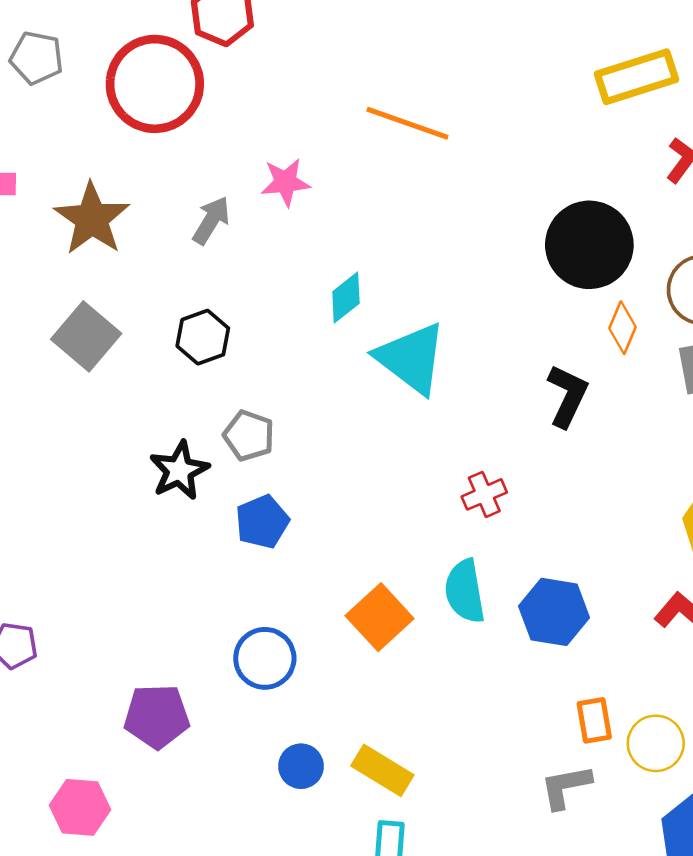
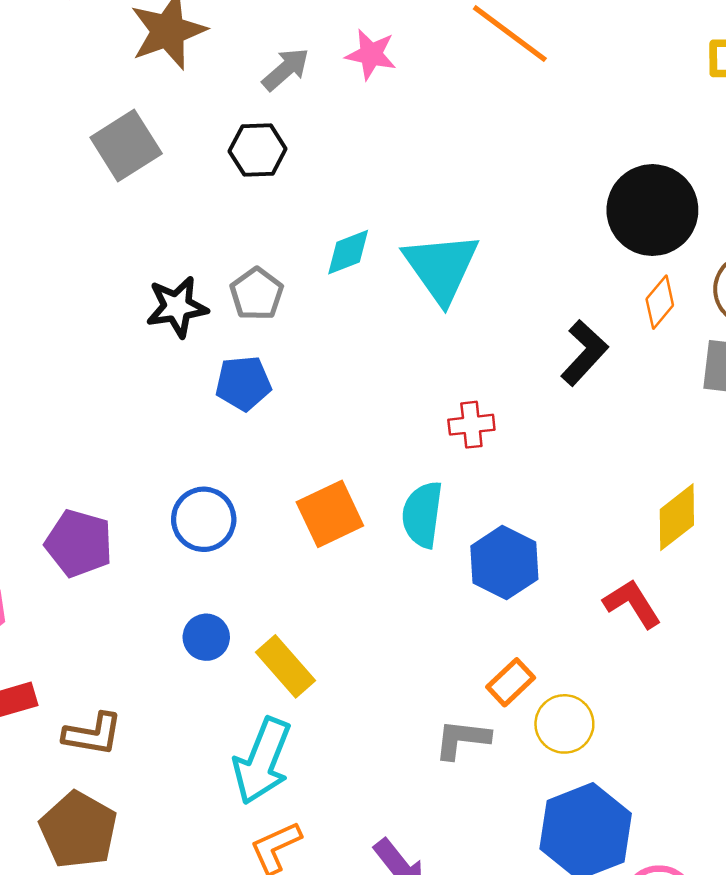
cyan diamond: (346, 298) -> (348, 252), moved
black hexagon: (203, 337) -> (258, 150), moved
orange rectangle: (594, 720) -> (511, 682), turned 39

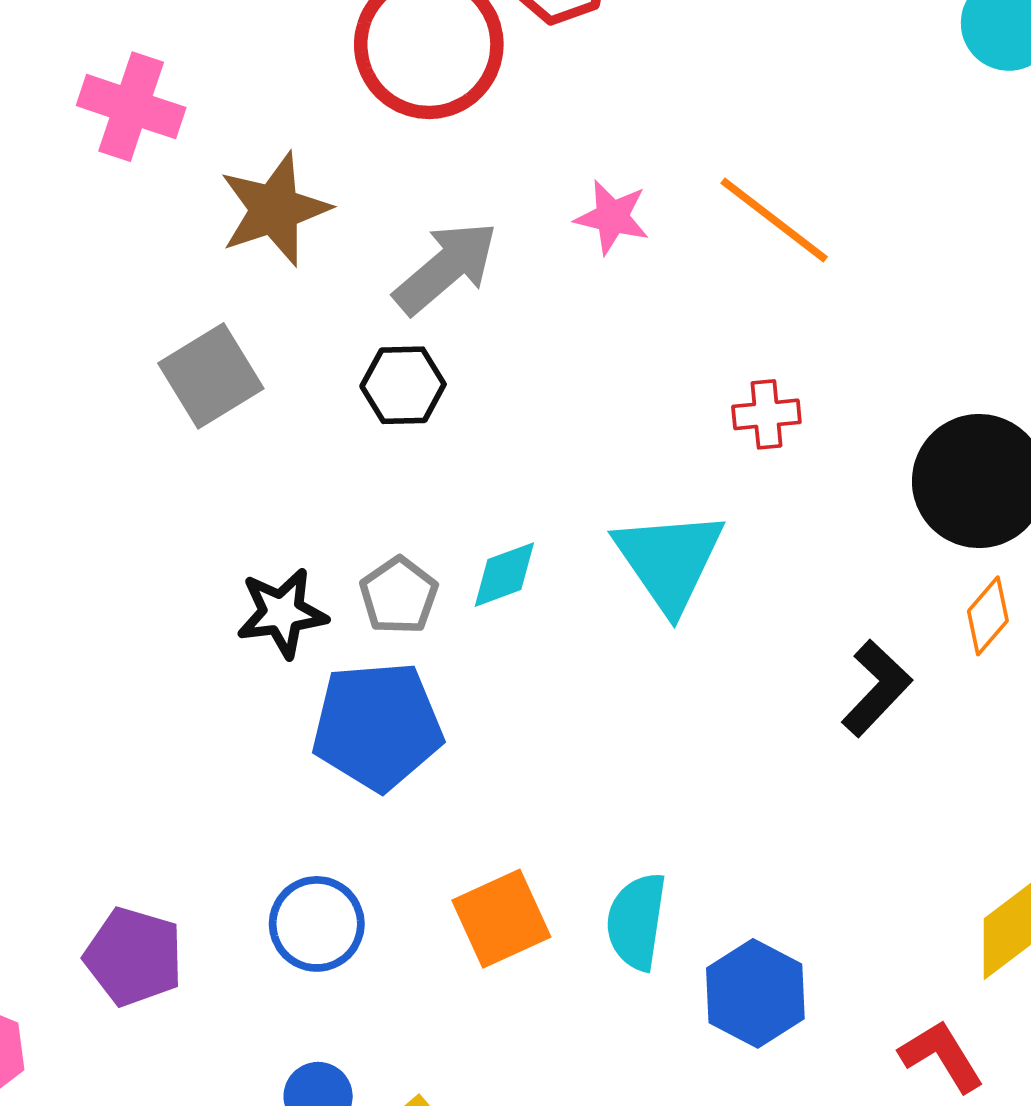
pink star: (371, 54) -> (612, 217), moved
gray arrow: (286, 69) -> (446, 268), size x1.5
cyan diamond: (348, 252) -> (504, 575), moved
blue pentagon: (243, 383) -> (377, 726), size x1.6
red cross: (471, 425) -> (766, 414), moved

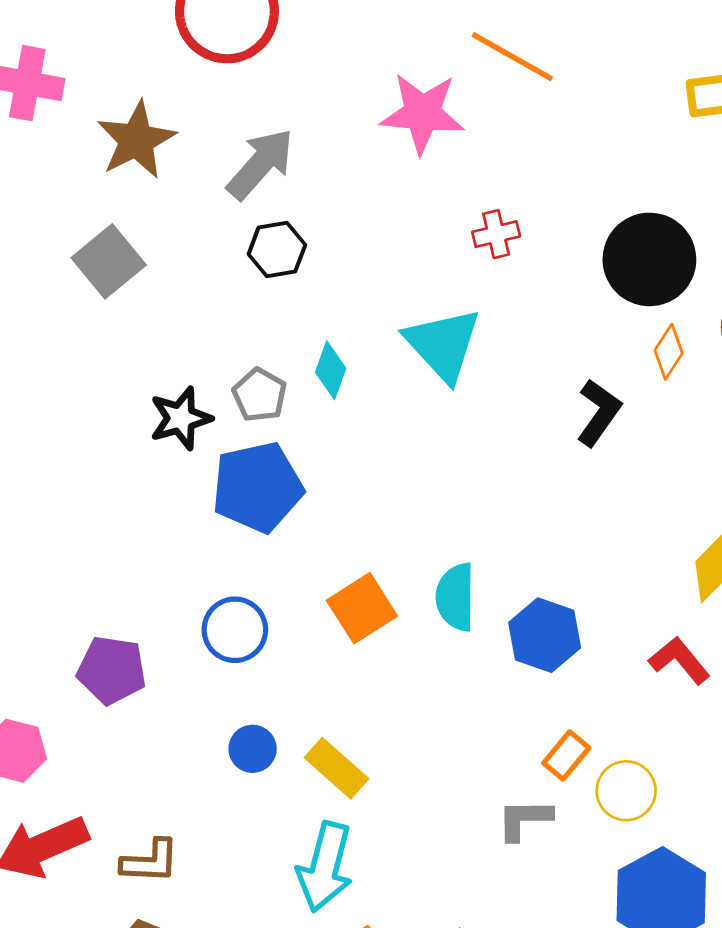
pink star: (612, 217) -> (422, 113), moved, size x1.6
orange line: (774, 220) -> (512, 57), moved
black hexagon: (403, 385) -> (277, 250), moved
cyan diamond: (504, 575) -> (331, 370), turned -42

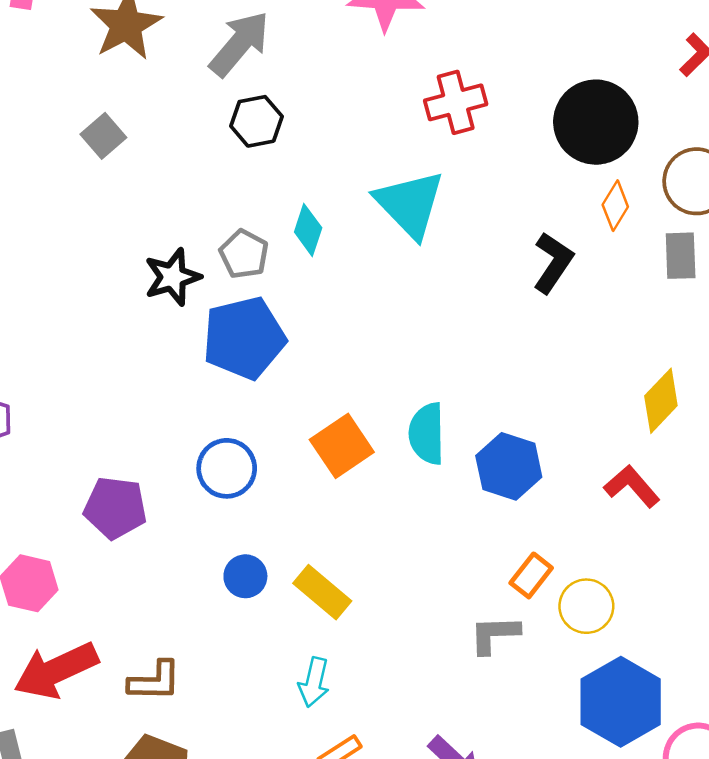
red cross: (496, 234) -> (456, 102), size x1.4
gray square: (109, 261) -> (103, 136), size x0.7
cyan arrow: (325, 867) -> (314, 682), size x0.6

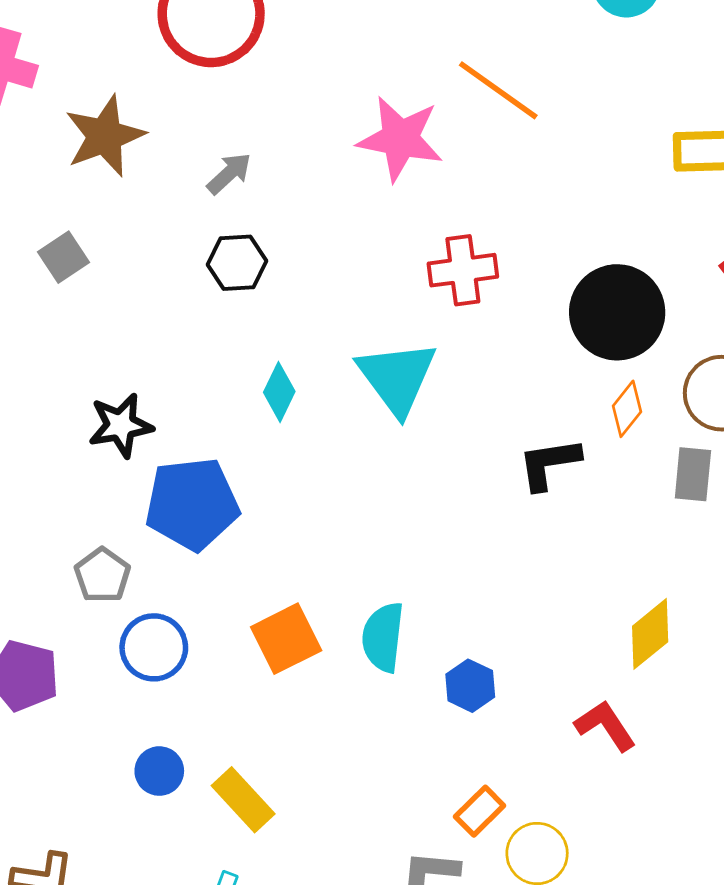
gray arrow: (239, 44) -> (229, 173), size x0.6
gray pentagon: (244, 254) -> (102, 575), moved
black L-shape: (553, 263) -> (549, 464), turned -140
blue hexagon: (509, 466) -> (470, 686), size x0.7

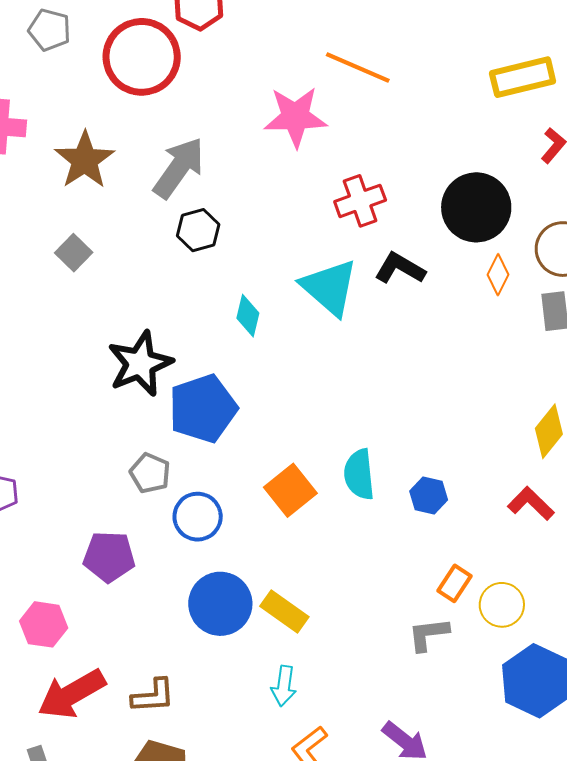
gray arrow: (229, 173) -> (179, 168), size x1.8
black star: (121, 425) -> (140, 364), size x1.4
black L-shape: (549, 464) -> (400, 268), moved, turned 51
blue circle: (159, 771) -> (220, 604), size x1.8

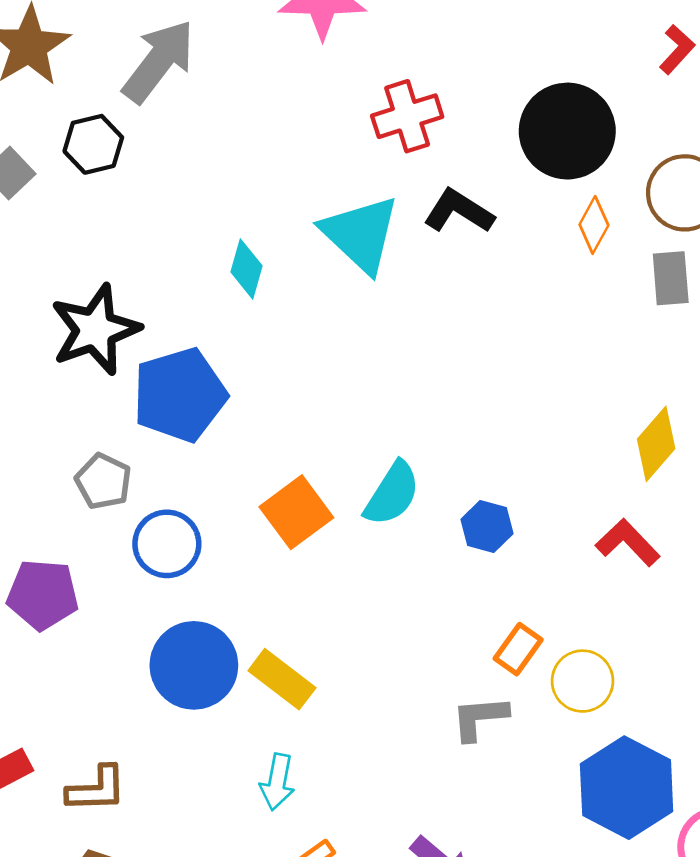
black hexagon: (198, 230) -> (93, 144), moved
cyan semicircle: (359, 474) -> (392, 494), turned -144

